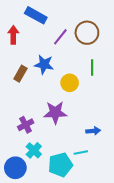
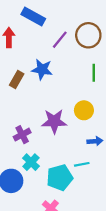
yellow circle: (70, 83) -> (84, 110), moved

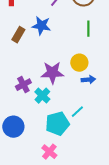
blue arrow: (95, 141) -> (88, 80), moved
cyan cross: (31, 162) -> (42, 96), moved
cyan line: (82, 164) -> (77, 112), turned -32

